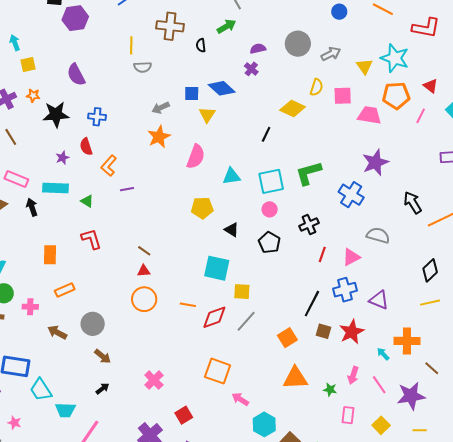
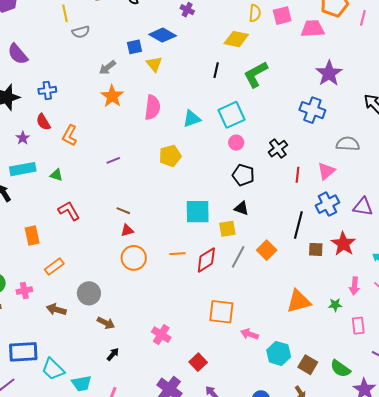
green L-shape: (308, 173) -> (256, 74), moved
purple line: (127, 189) -> (113, 160), moved
black triangle: (232, 230) -> (241, 208), moved
orange square: (287, 338) -> (267, 250), moved

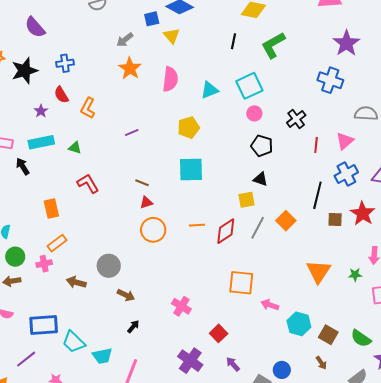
cyan square: (198, 212) -> (191, 169), moved
orange rectangle: (54, 267) -> (57, 243), moved
orange triangle: (299, 301) -> (319, 271), turned -40

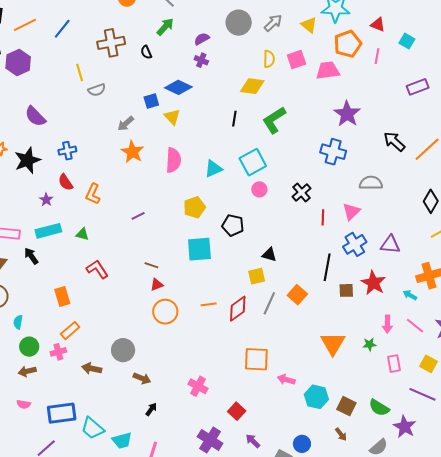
black pentagon: (262, 146) -> (233, 225), moved

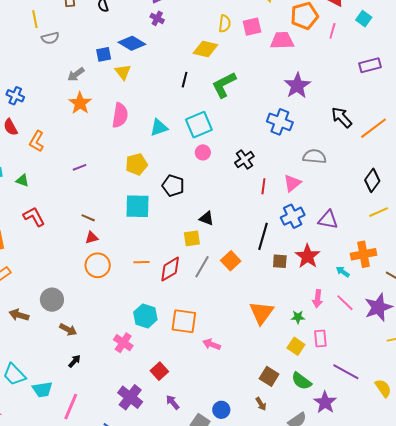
blue cross: (67, 151) -> (15, 96), turned 30
yellow square: (429, 364) -> (296, 346), moved
cyan hexagon: (316, 397) -> (145, 316), moved

